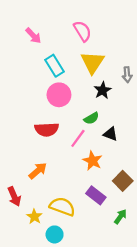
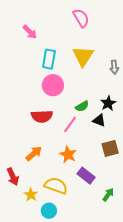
pink semicircle: (82, 31) -> (81, 18), moved
cyan rectangle: (55, 66) -> (49, 59), turned 42
black star: (103, 90) -> (108, 103), moved
orange star: (93, 161) -> (68, 154), moved
brown square: (123, 181) -> (110, 148), moved, turned 30

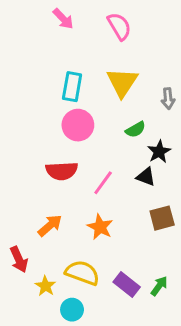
pink arrow: (30, 32) -> (63, 19), moved
green semicircle: (82, 106) -> (136, 129), moved
purple rectangle: (86, 176) -> (127, 285), moved

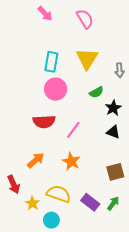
black triangle: (146, 177) -> (113, 132), moved
brown square: (162, 218) -> (115, 172), moved

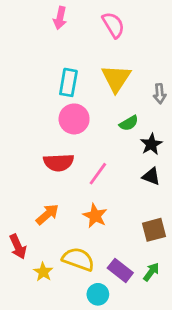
pink arrow: (45, 14) -> (60, 18), turned 56
cyan circle: (51, 220) -> (98, 294), moved

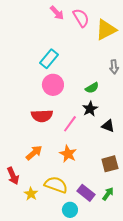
pink arrow: (60, 18) -> (57, 13), moved, turned -56
yellow triangle: (116, 78) -> (106, 30), moved, turned 30
cyan rectangle: (68, 82) -> (49, 59), turned 30
black star: (151, 144) -> (90, 109), moved

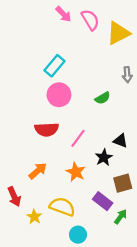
black star: (90, 109) -> (104, 157), moved
purple rectangle: (86, 193) -> (103, 201), moved

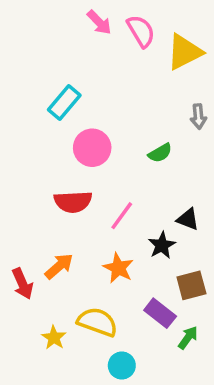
cyan rectangle: (54, 66) -> (64, 102), moved
red arrow: (14, 197) -> (22, 284), moved

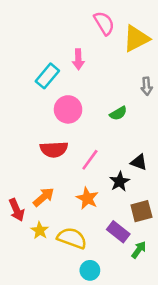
pink arrow: (99, 22) -> (78, 59), moved, turned 42
yellow star: (54, 338) -> (40, 230), moved

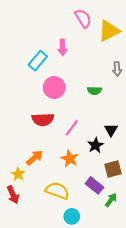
green semicircle: (118, 113) -> (94, 91), turned 32
black triangle: (139, 162) -> (111, 130), turned 40
red arrow: (17, 210) -> (13, 195), moved
yellow star: (40, 230) -> (18, 174), moved

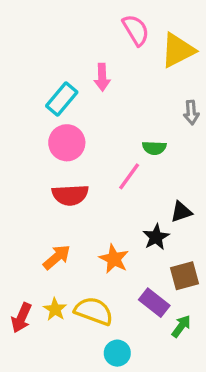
pink circle: (54, 88) -> (67, 143), moved
pink line: (72, 128) -> (129, 176), moved
black triangle: (111, 130) -> (181, 212), turned 40
yellow star: (18, 174) -> (55, 309), moved
red arrow: (13, 195) -> (21, 318), turned 48

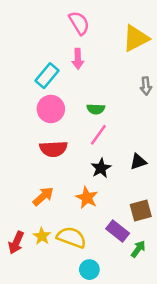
pink semicircle: (136, 30) -> (79, 23), moved
green semicircle: (154, 148) -> (96, 109), moved
black star: (156, 237) -> (101, 168), moved

